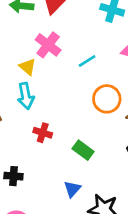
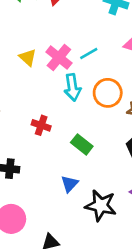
pink cross: (48, 45) -> (59, 58), moved
cyan arrow: (26, 96) -> (72, 87), moved

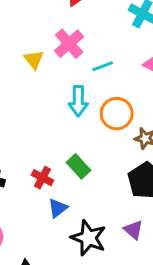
pink cross: (59, 58) -> (69, 44), moved
red cross: (41, 125) -> (42, 178), moved

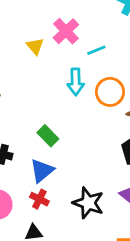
green rectangle: (78, 166) -> (48, 136), moved
red cross: (42, 178) -> (39, 199), moved
blue triangle: (58, 208) -> (42, 171), moved, size x1.4

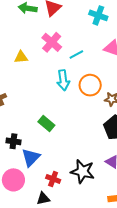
yellow triangle: (35, 46) -> (21, 57), moved, turned -48
blue triangle: (42, 171) -> (31, 157), moved
red cross: (39, 199) -> (53, 179), moved

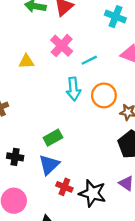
green rectangle: (46, 123) -> (53, 138), turned -70
blue triangle: (31, 157) -> (49, 165), moved
red cross: (53, 179) -> (64, 187), moved

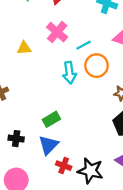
orange circle: (104, 95) -> (97, 66), moved

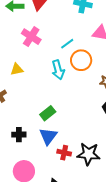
pink cross: (57, 32) -> (31, 37), moved
yellow triangle: (24, 48) -> (17, 69), moved

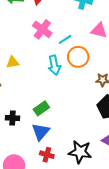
pink cross: (31, 37) -> (42, 29), moved
black cross: (19, 135) -> (13, 118), moved
red cross: (64, 153) -> (47, 155), moved

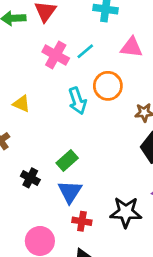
cyan line: (65, 39) -> (85, 51), moved
yellow triangle: (13, 62) -> (21, 104), turned 40
black cross: (13, 118) -> (30, 178), turned 32

